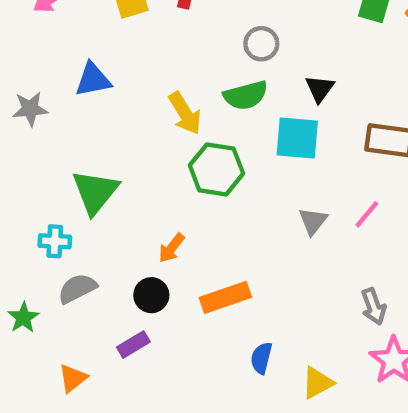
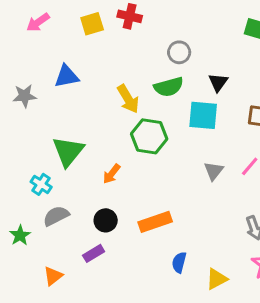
cyan cross: (55, 241) -> (41, 184), turned 30
orange arrow: (172, 248) -> (112, 174), moved

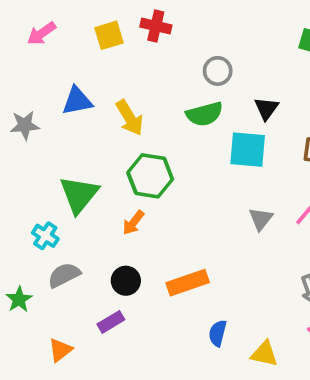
yellow arrow: (128, 99) -> (130, 118), moved
green hexagon: (149, 136) -> (150, 176), moved
yellow triangle: (217, 279) -> (264, 354), turned 40

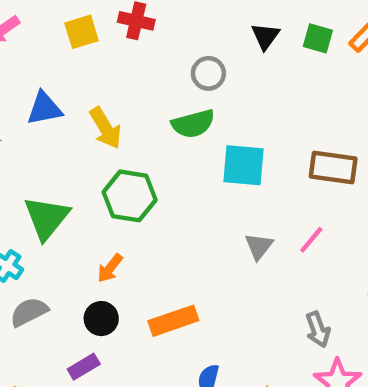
black triangle: (266, 108) -> (265, 36), moved
orange arrow: (133, 223) -> (110, 268), moved

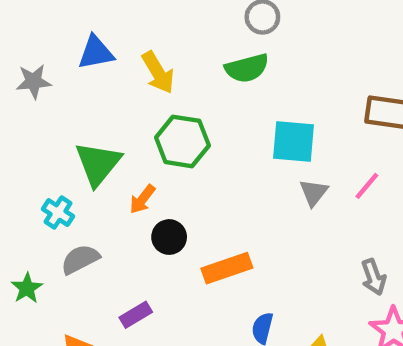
cyan square: (243, 165) -> (294, 141), moved
orange arrow: (110, 268) -> (142, 199), moved
black circle: (101, 319) -> (169, 237), moved

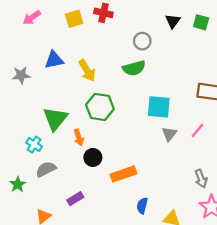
orange arrow: (142, 199) -> (79, 137), turned -56

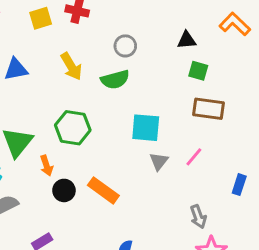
black triangle: (173, 21) -> (187, 40), moved, turned 49
green square: (201, 22) -> (198, 71), moved
yellow arrow: (87, 70) -> (71, 66), moved
orange rectangle: (123, 174) -> (103, 190), moved, turned 55

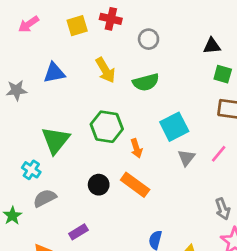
gray circle: (125, 46) -> (149, 39), moved
cyan square: (146, 128) -> (174, 127), turned -32
orange arrow: (46, 166) -> (136, 148), moved

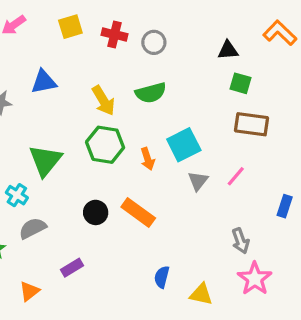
red cross: (111, 19) -> (115, 34), moved
yellow arrow: (105, 70) -> (103, 101), moved
orange arrow: (136, 148) -> (148, 159), moved

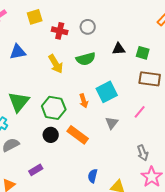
red cross: (115, 34) -> (60, 31), moved
black triangle: (228, 50) -> (119, 49), moved
green hexagon: (105, 145) -> (54, 108), moved
gray triangle: (198, 181) -> (112, 123), moved

